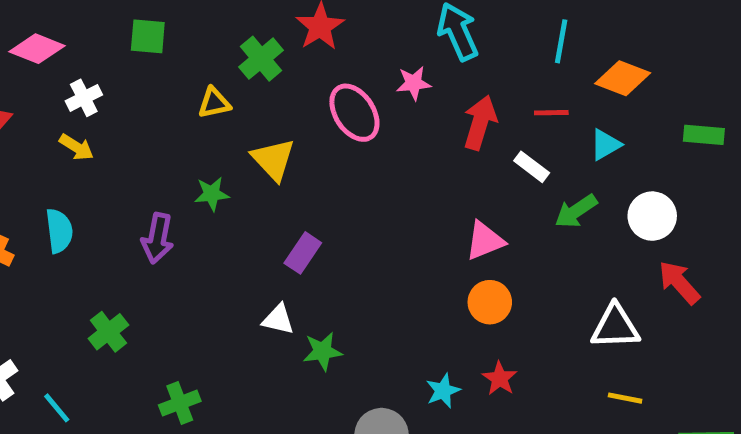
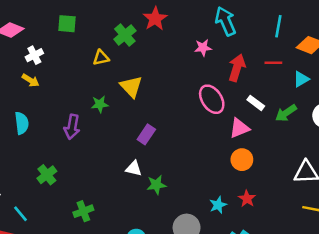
pink ellipse: (354, 113) -> (212, 99), moved
white rectangle: (532, 167) -> (256, 103), moved

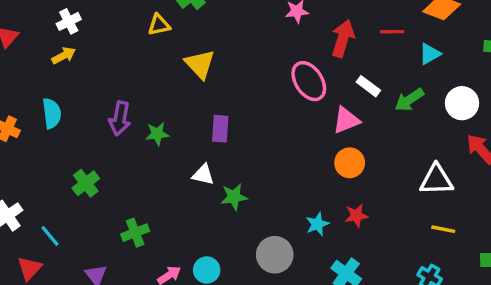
yellow arrow: (31, 80) -> (64, 56), turned -60
green star: (100, 104) -> (157, 134), moved
purple rectangle: (146, 134) -> (220, 129), turned -30
red star: (247, 199) -> (356, 216), turned 30

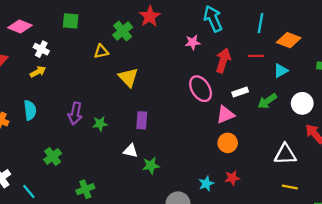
white cross: (69, 21) -> (41, 49), turned -35
white rectangle: (368, 86) -> (240, 92), turned -56

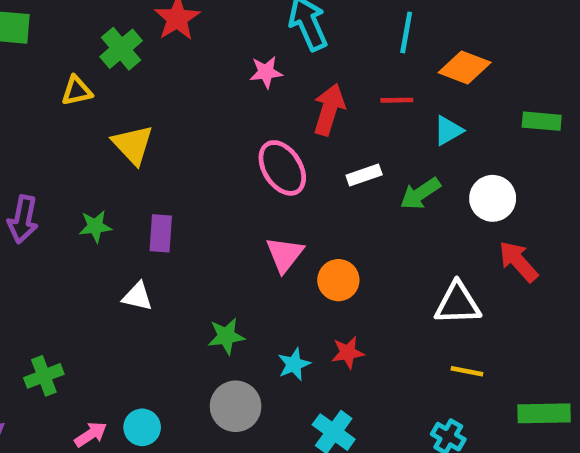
pink triangle: (225, 115) -> (285, 254), moved, turned -30
green star: (100, 124) -> (95, 226), moved
green star: (151, 165) -> (226, 336), moved

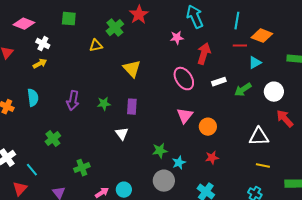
red line: (397, 100) -> (240, 46), moved
yellow triangle: (133, 145) -> (132, 69), moved
white triangle: (137, 296) -> (122, 134), turned 40
cyan star: (294, 364) -> (179, 163), moved

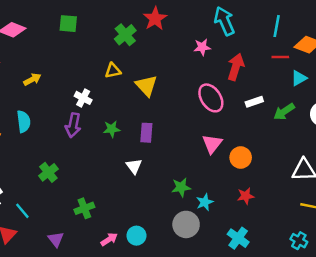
white cross: (43, 44) -> (83, 98), moved
yellow triangle: (96, 46) -> (113, 71), moved

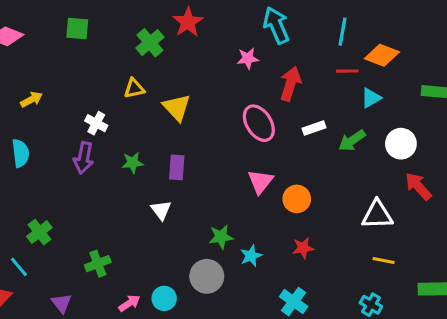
green cross: (48, 172) -> (39, 232), moved
gray circle: (186, 224) -> (207, 276), moved

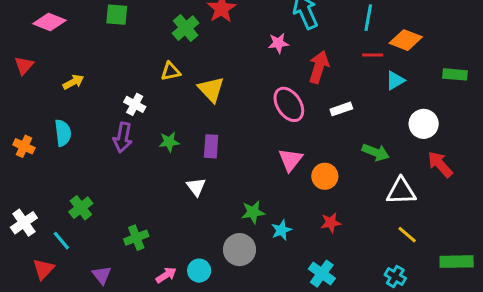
green arrow: (352, 141) -> (376, 152), moved, turned -125
yellow line: (384, 261) -> (407, 235), turned 30

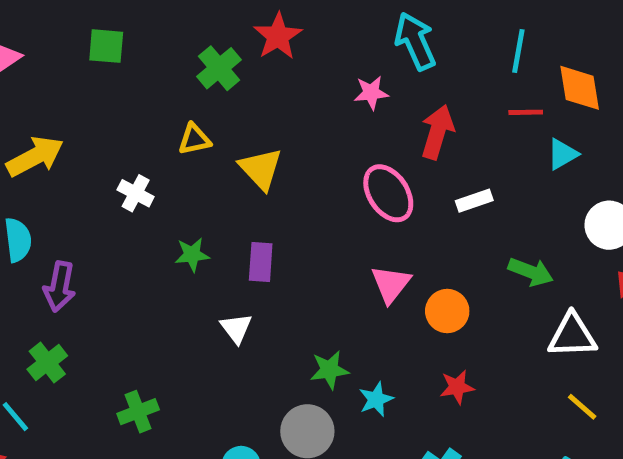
orange diamond: (406, 40) -> (580, 88), turned 60
yellow arrow: (73, 82) -> (35, 156), size x1.6
purple arrow: (123, 137) -> (60, 286), moved

